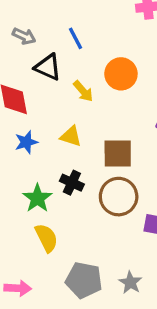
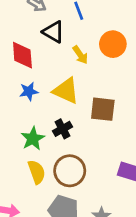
yellow triangle: (71, 136) -> (66, 91), size x1.5
black cross: (72, 183) -> (63, 129), turned 30
brown circle: (119, 197) -> (70, 171), moved

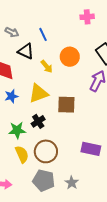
yellow triangle: (66, 91) -> (38, 93), turned -40
green star: (33, 139) -> (17, 130), turned 30

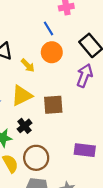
blue line: (43, 34) -> (49, 28), moved

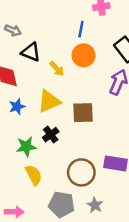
blue line: (49, 28) -> (81, 29), turned 40
brown circle: (36, 158) -> (81, 172), moved

